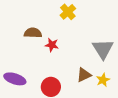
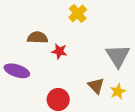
brown triangle: (84, 75) -> (96, 86), turned -49
purple ellipse: (15, 79) -> (17, 71), moved

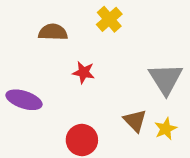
brown semicircle: (38, 38) -> (53, 32), moved

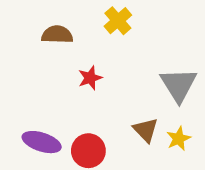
red star: (84, 72) -> (90, 78), turned -30
purple ellipse: (24, 100) -> (42, 142), moved

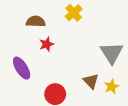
red star: (90, 78) -> (47, 44), moved
purple ellipse: (42, 142) -> (22, 68), moved, turned 40

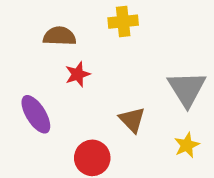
yellow cross: (74, 13) -> (123, 22), turned 35
brown triangle: (91, 81) -> (132, 120), moved

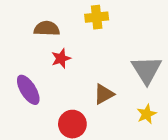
brown triangle: (132, 120) -> (104, 94), turned 45

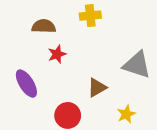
gray triangle: (147, 70) -> (137, 65), turned -40
yellow star: (147, 114) -> (126, 114), moved

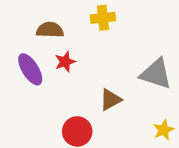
purple ellipse: (26, 84) -> (30, 69), moved
yellow star: (126, 114) -> (164, 130), moved

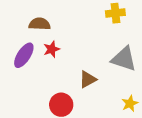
yellow cross: (103, 18) -> (115, 13), moved
purple ellipse: (30, 69) -> (24, 55), turned 65

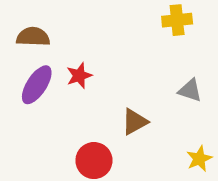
brown semicircle: (40, 24) -> (33, 37), moved
gray triangle: (124, 59) -> (190, 90), size x0.6

